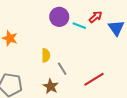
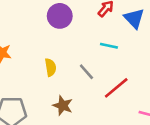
cyan line: (79, 26) -> (109, 46), moved
gray line: (62, 69) -> (86, 72), moved

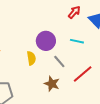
purple circle: (60, 16) -> (46, 41), moved
brown star: (63, 106) -> (52, 84), moved

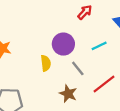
red arrow: (74, 12) -> (85, 12), moved
cyan line: (77, 41) -> (99, 46), turned -40

